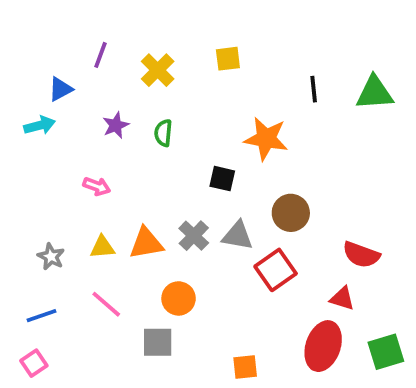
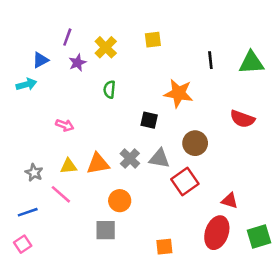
purple star: (116, 125) -> (78, 63), moved
red semicircle: (361, 255) -> (242, 119), moved
pink line: (106, 304) -> (61, 194), moved

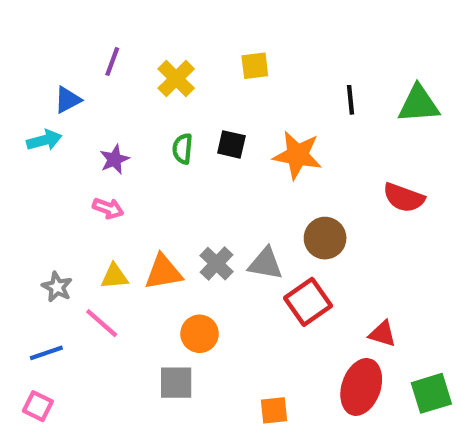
purple star: (78, 63) -> (114, 159), moved
black square: (149, 120) -> (231, 144), moved
pink square: (23, 244) -> (38, 406), turned -30

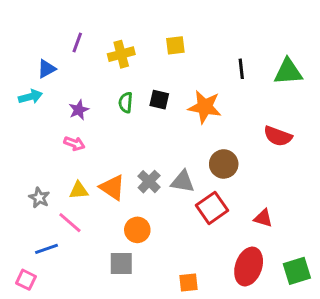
yellow cross: (176, 79) -> (121, 54), turned 30
orange triangle: (163, 272) -> (112, 187), turned 44
red triangle: (382, 334) -> (263, 218), moved
blue line: (46, 353) -> (47, 249), moved

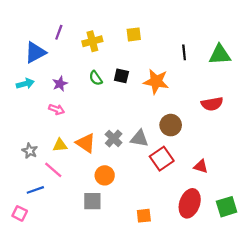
blue triangle: (47, 69) -> (35, 52), size x1.5
cyan arrow: (30, 97) -> (25, 84), moved
green semicircle: (126, 102) -> (96, 78), turned -40
red semicircle: (278, 136) -> (212, 104), turned -30

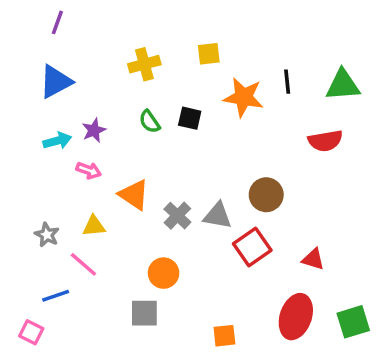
purple line: (59, 32) -> (57, 22), moved
orange star: (156, 81) -> (244, 97), moved
cyan arrow: (25, 84) -> (57, 141), moved
red semicircle: (212, 104) -> (325, 141), moved
orange triangle: (86, 143) -> (134, 195), moved

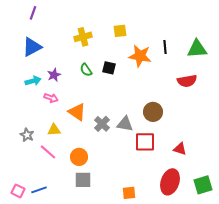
red square: (252, 247) -> (145, 142), turned 35
orange circle: (164, 273) -> (79, 157), moved
blue line: (56, 296) -> (39, 190), moved

